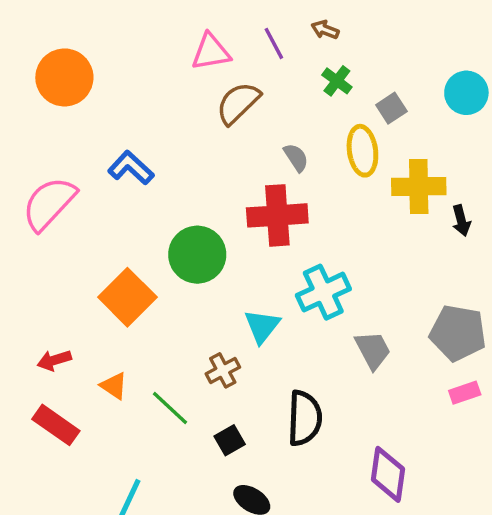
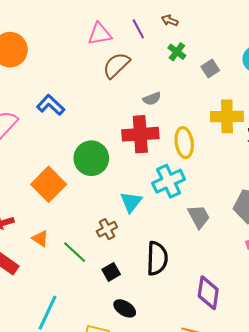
yellow ellipse: (362, 151) -> (184, 143), moved
gray semicircle: (296, 158) -> (152, 99), turned 102

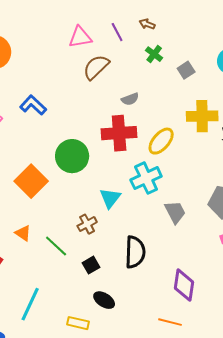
yellow ellipse: (184, 143) -> (161, 141), turned 48

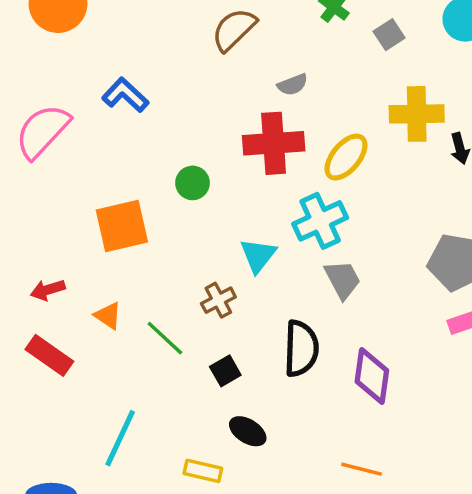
green circle: (72, 156) -> (193, 183), size x0.6
orange square: (31, 181) -> (122, 226), turned 32
gray trapezoid: (175, 212) -> (343, 279), moved
purple diamond: (184, 285) -> (372, 376), moved

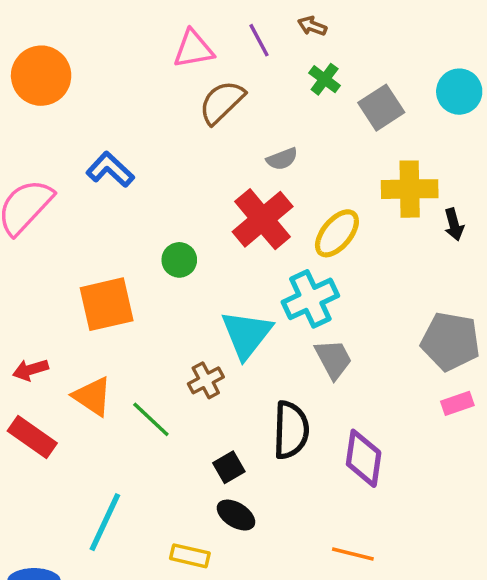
gray square: (389, 35) -> (381, 108), size x1.4
red cross: (274, 143) -> (263, 219), turned -36
cyan triangle: (258, 255) -> (247, 334), size x1.4
orange triangle: (108, 316) -> (92, 396), size x1.4
black square: (225, 371) -> (229, 467), moved

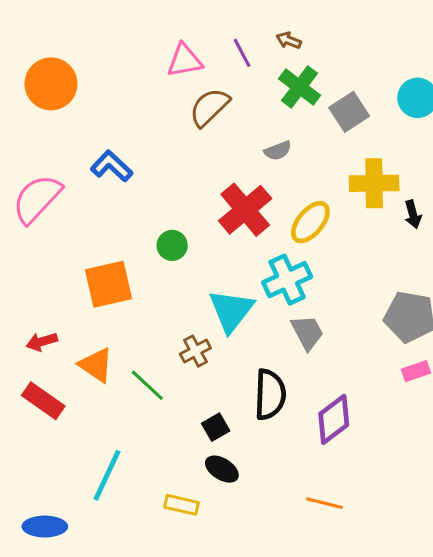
green cross: (325, 79) -> (300, 87), size x1.5
gray semicircle: (282, 159) -> (278, 151), moved
purple diamond: (364, 458) -> (334, 419), turned 45

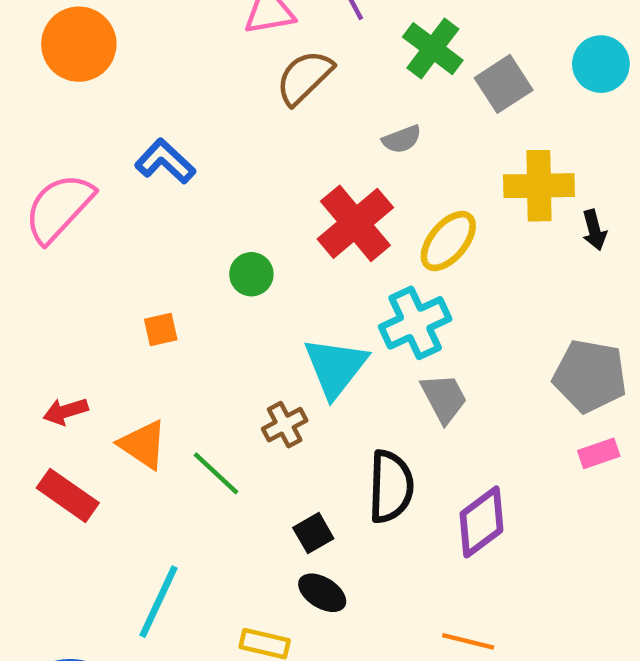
orange square: (108, 284) -> (161, 330), size x0.5

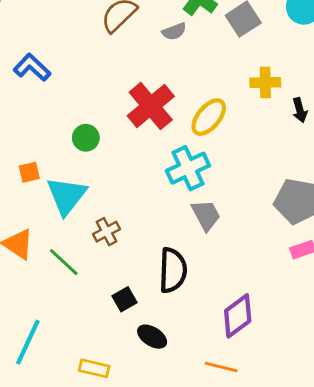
gray semicircle: (402, 139) -> (174, 31), moved
yellow cross: (539, 186) -> (265, 83), size x0.7
cyan triangle: (335, 367) -> (66, 196), moved
purple diamond: (481, 522) -> (238, 316), moved
black ellipse: (322, 593) -> (152, 337), moved

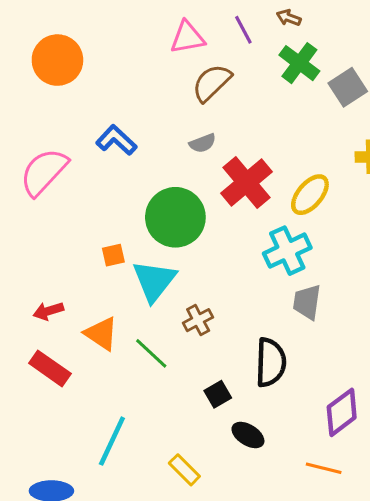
gray semicircle: (174, 31) -> (203, 143), moved
green circle: (86, 138) -> (175, 217), size x2.0
gray trapezoid: (206, 215) -> (307, 302), turned -144
yellow rectangle: (94, 368) -> (184, 470), turned 32

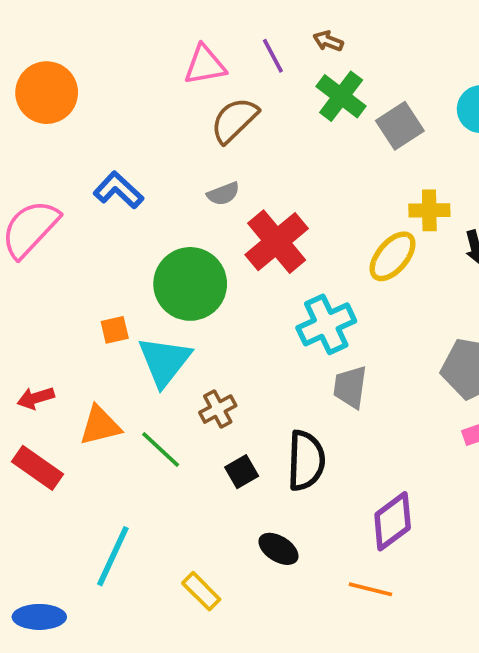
yellow ellipse: (310, 195) -> (393, 256), moved
orange triangle: (101, 334) -> (100, 426), turned -48
black square: (218, 394) -> (242, 472), moved

